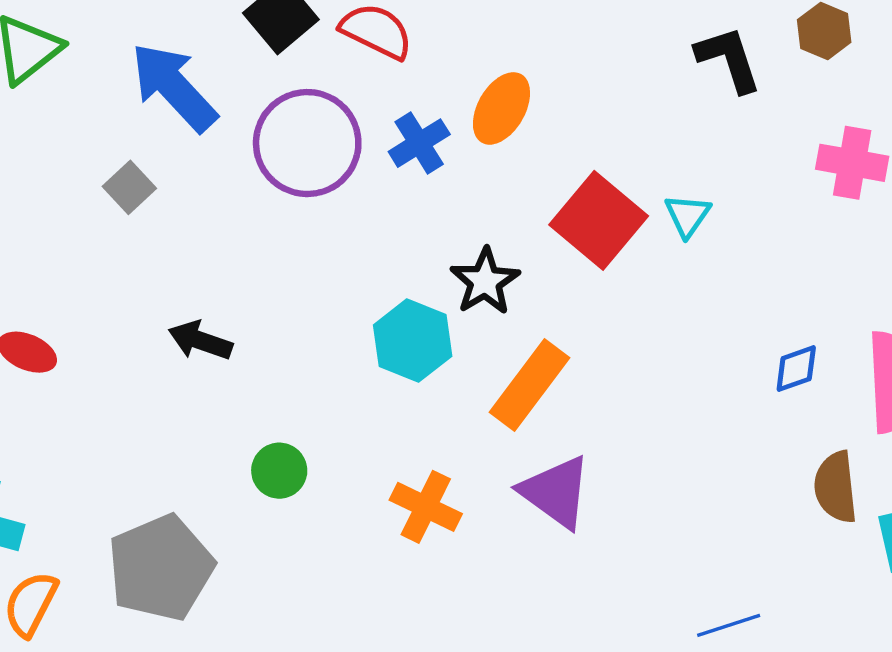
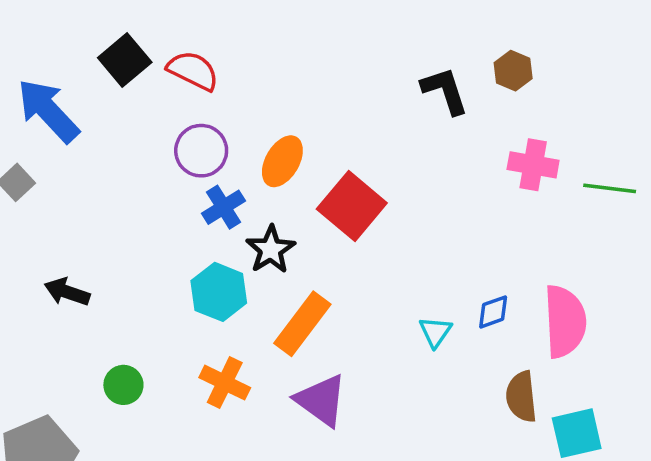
orange ellipse: (501, 108) -> (282, 161), moved
purple circle: (307, 143) -> (201, 151), moved, size x0.7
blue cross: (419, 143) -> (224, 207), moved
cyan triangle: (688, 215) -> (435, 332), moved
orange cross: (426, 507) -> (225, 383), moved

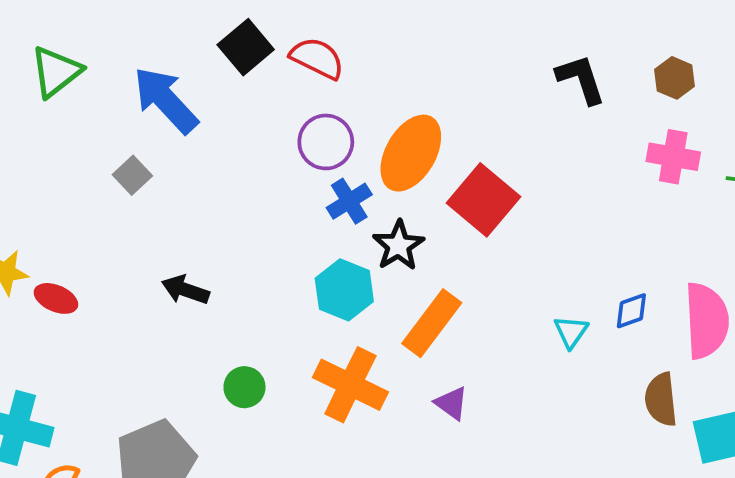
brown hexagon: (513, 71) -> (674, 78), moved
orange ellipse: (282, 161) -> (411, 153), size x1.4
orange cross: (225, 383) -> (350, 385), size x1.4
purple triangle: (321, 400) -> (451, 403), size x0.6

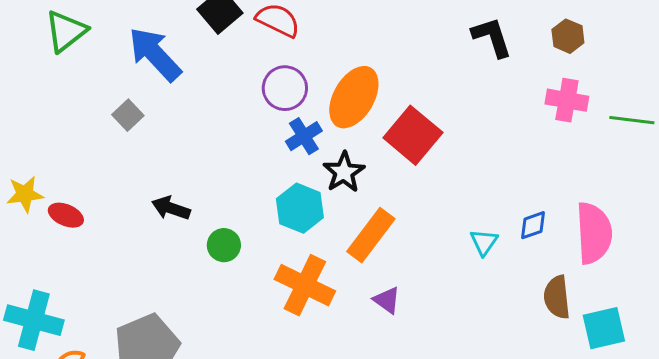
green circle: (244, 387) -> (224, 245), moved

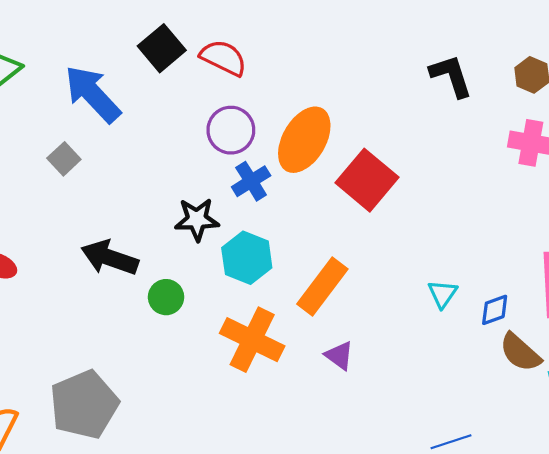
black star: (344, 172) -> (197, 219), moved, turned 30
black arrow: (171, 208) -> (110, 258), size x1.4
blue diamond: (533, 225) -> (495, 310), moved
brown semicircle: (557, 297) -> (520, 352), turned -42

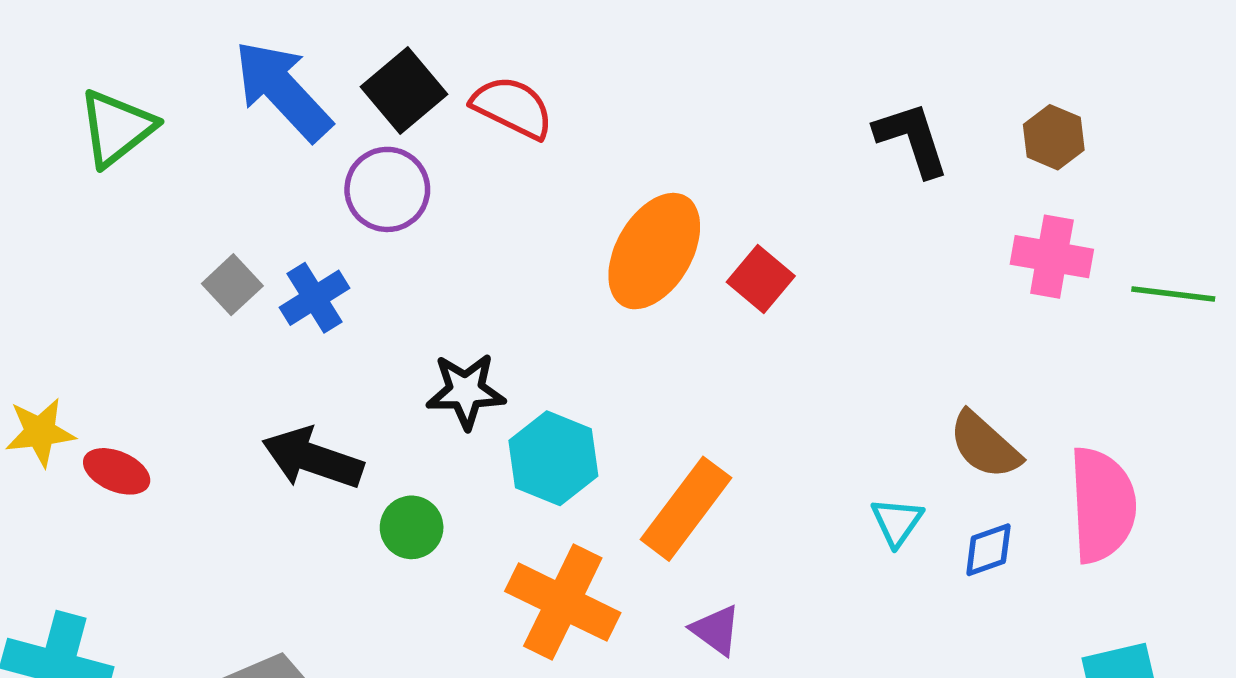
blue arrow: (93, 94) -> (283, 90), moved
purple circle: (231, 130) -> (387, 189), moved
red square: (367, 180) -> (761, 279), moved, size x0.6
blue cross: (251, 181) -> (314, 298), moved
brown semicircle: (520, 352) -> (985, 445), moved

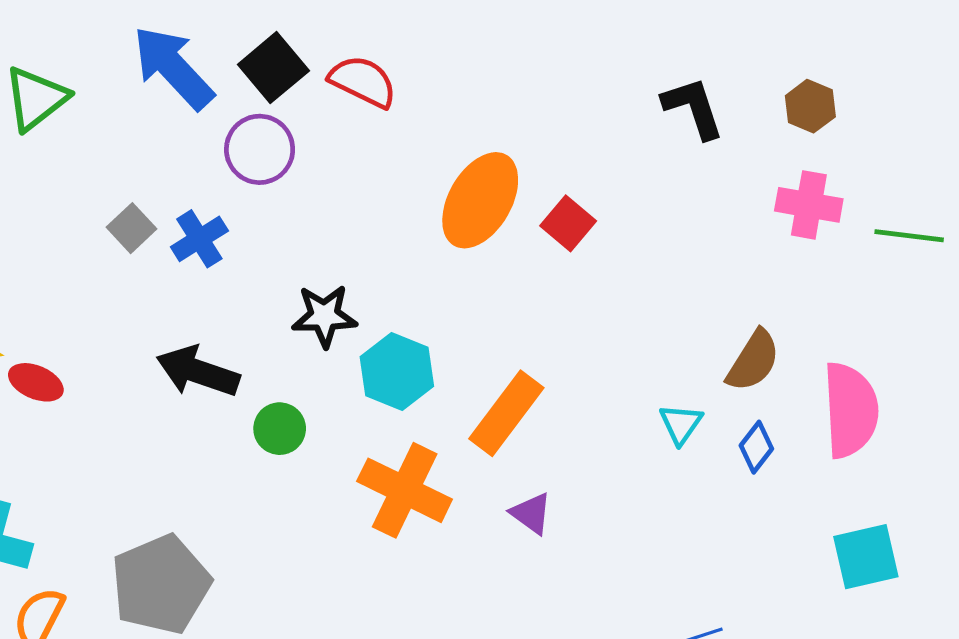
brown semicircle: (985, 445) -> (753, 361), turned -100
blue diamond: (988, 550) -> (756, 447), turned -33

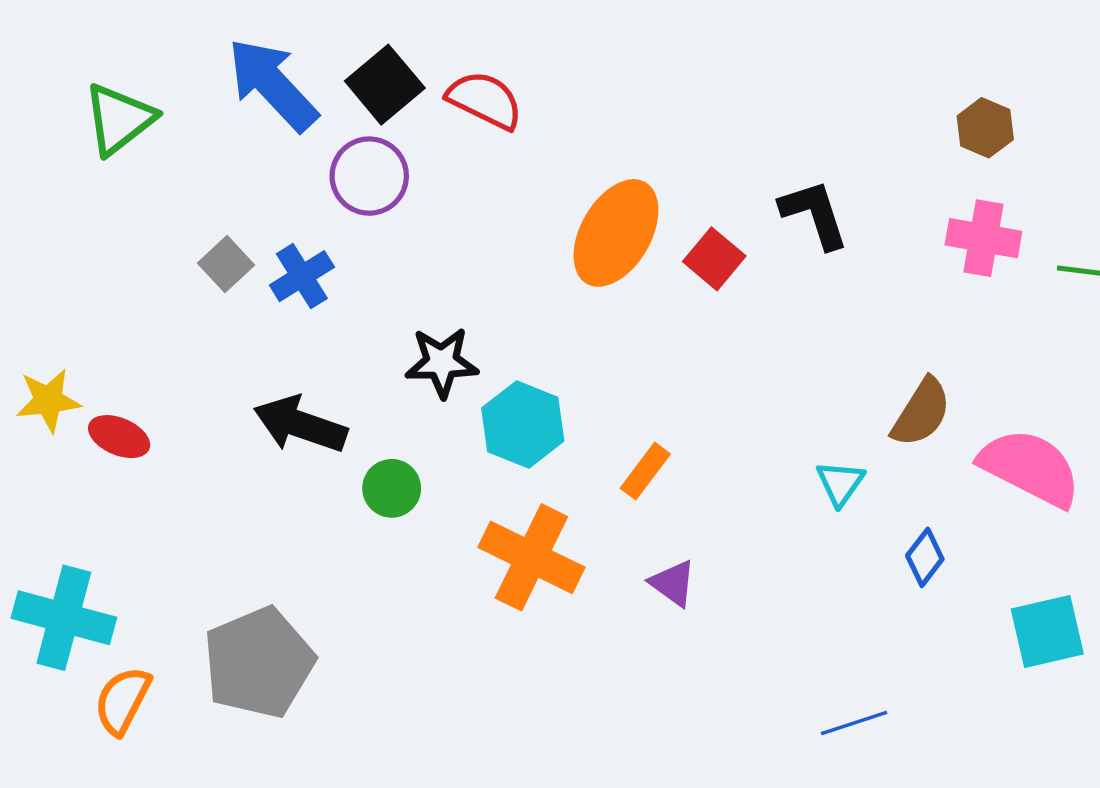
black L-shape: (693, 108) -> (814, 214), moved
pink semicircle: (850, 410) -> (1030, 468), turned -60
orange rectangle: (506, 413) -> (645, 471), size x0.6
blue diamond: (756, 447) -> (925, 557), moved

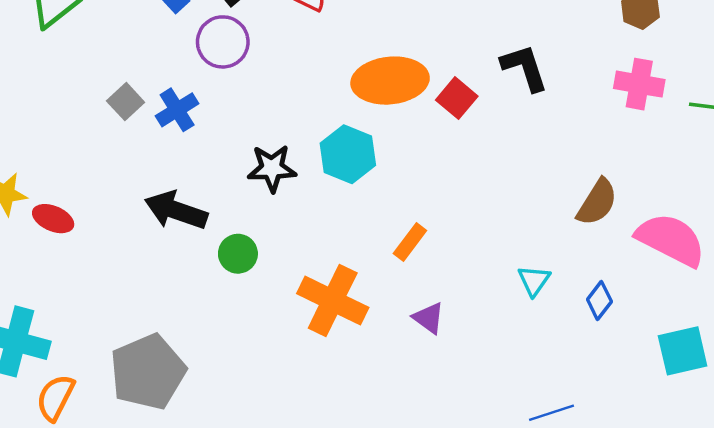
orange ellipse: (616, 233) -> (390, 81), turned 54
cyan hexagon: (523, 424) -> (348, 154), moved
cyan triangle: (840, 483) -> (534, 281), moved

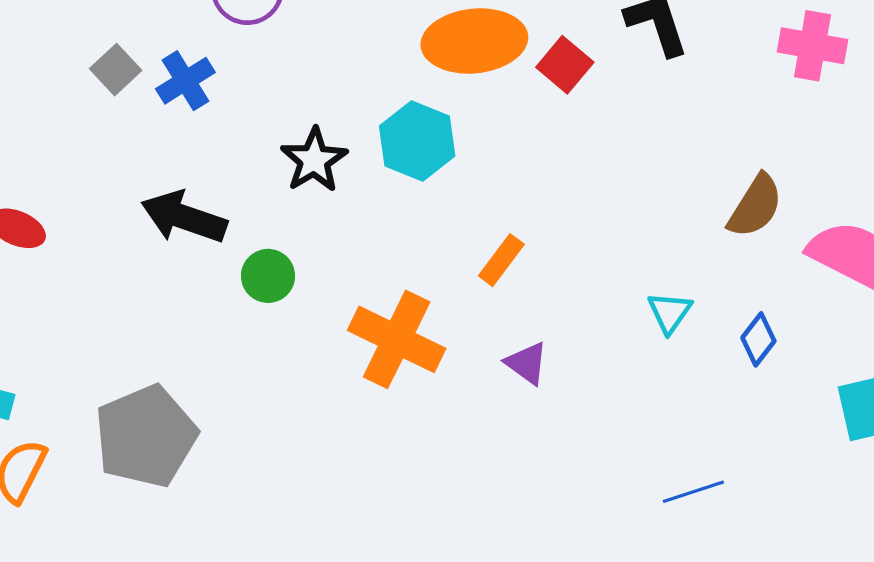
black star: (272, 168) -> (314, 160), turned -30

